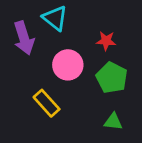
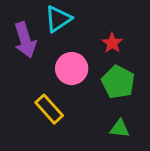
cyan triangle: (55, 18) -> (58, 19), turned 48
red star: (106, 41) -> (112, 43), turned 30

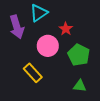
red star: (112, 43) -> (66, 29), moved

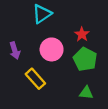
purple arrow: (17, 27) -> (15, 51), moved, size x0.7
red star: (66, 29) -> (82, 34), moved

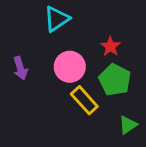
yellow rectangle: (35, 79) -> (84, 100), moved
green triangle: (86, 93) -> (128, 125), moved, turned -40

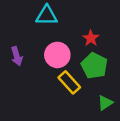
cyan triangle: (57, 19) -> (47, 16), turned 35

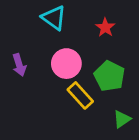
cyan triangle: (47, 16) -> (54, 18), turned 35
red star: (91, 38) -> (105, 27), moved

